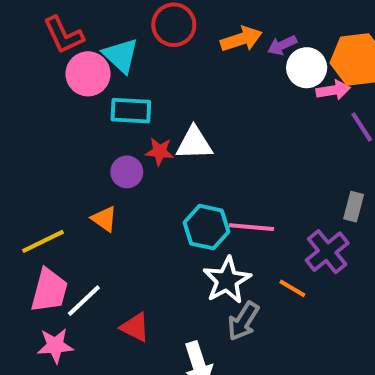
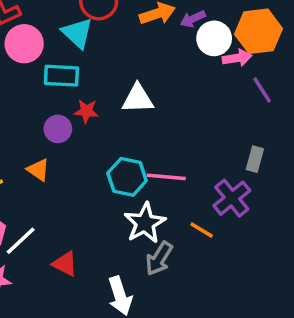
cyan triangle: (121, 55) -> (77, 33), moved
white triangle: (194, 143) -> (138, 99), moved

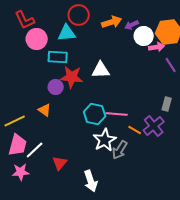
cyan triangle: (77, 33) -> (67, 33), turned -48
red star: (86, 111) -> (72, 77), size x1.6
orange line: (202, 230) -> (135, 130), moved
gray arrow: (159, 259) -> (120, 150), moved
red triangle: (65, 264) -> (60, 163), turned 42

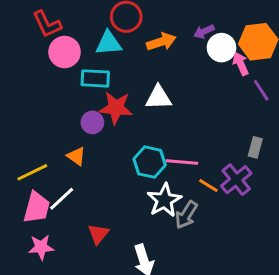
orange arrow: (112, 22) -> (161, 42), moved
pink arrow: (157, 47) -> (241, 64), turned -105
white line: (35, 150) -> (62, 199), moved

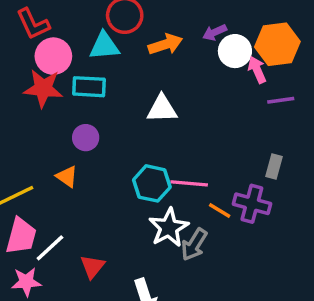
purple line: (261, 90) -> (281, 100), turned -65
red star: (116, 108) -> (43, 88), moved
purple cross: (236, 180) -> (252, 204), turned -36
white line: (62, 199) -> (50, 248), moved

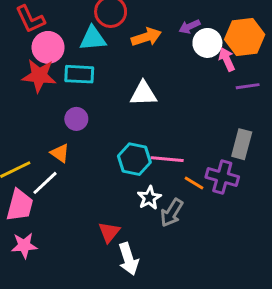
gray rectangle: (274, 166) -> (242, 144), size x1.4
white star: (169, 228) -> (149, 198), size x0.7
white line: (50, 248) -> (45, 183), moved
red triangle: (92, 267) -> (109, 232), moved

